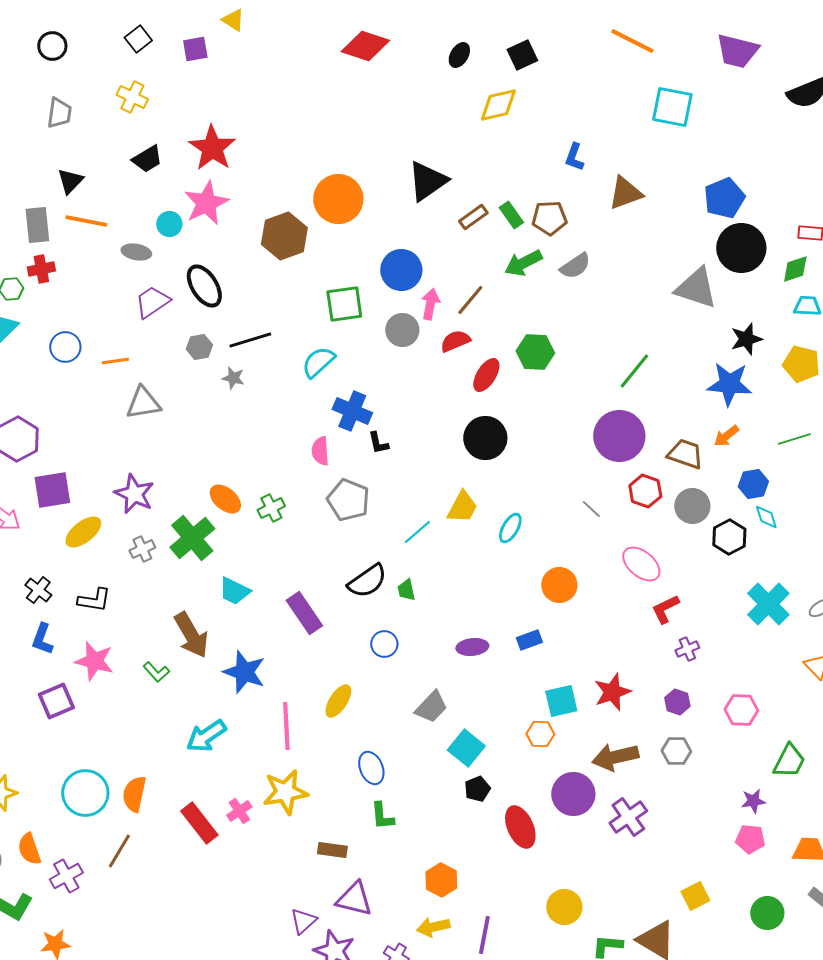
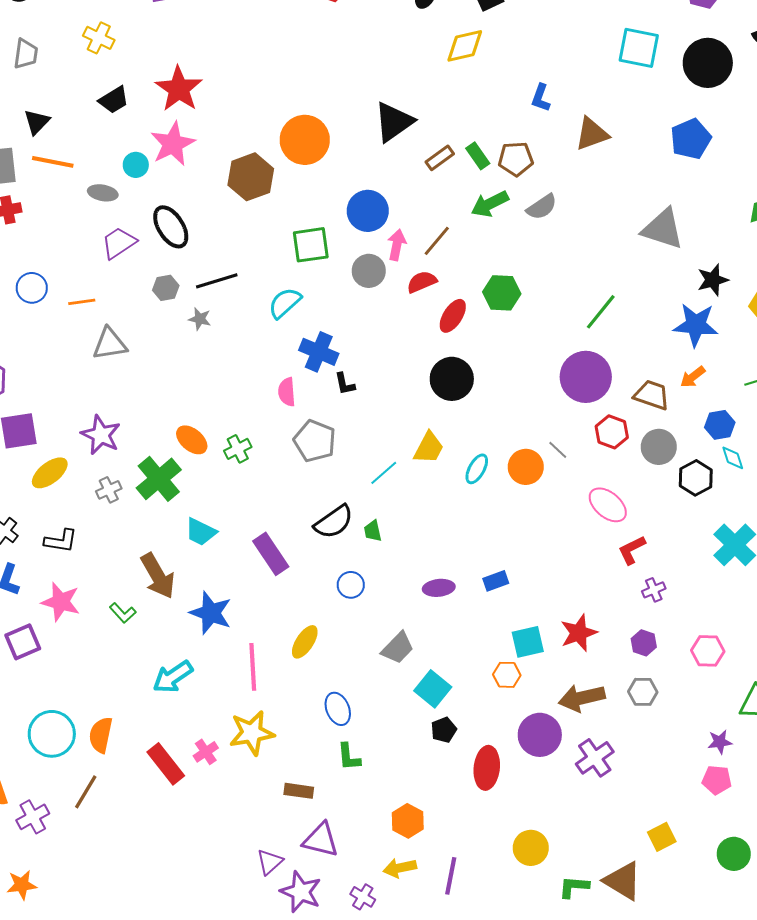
black circle: (741, 248) -> (708, 63), moved
orange circle: (559, 585) -> (526, 467), moved
red ellipse: (520, 827) -> (487, 768), turned 30

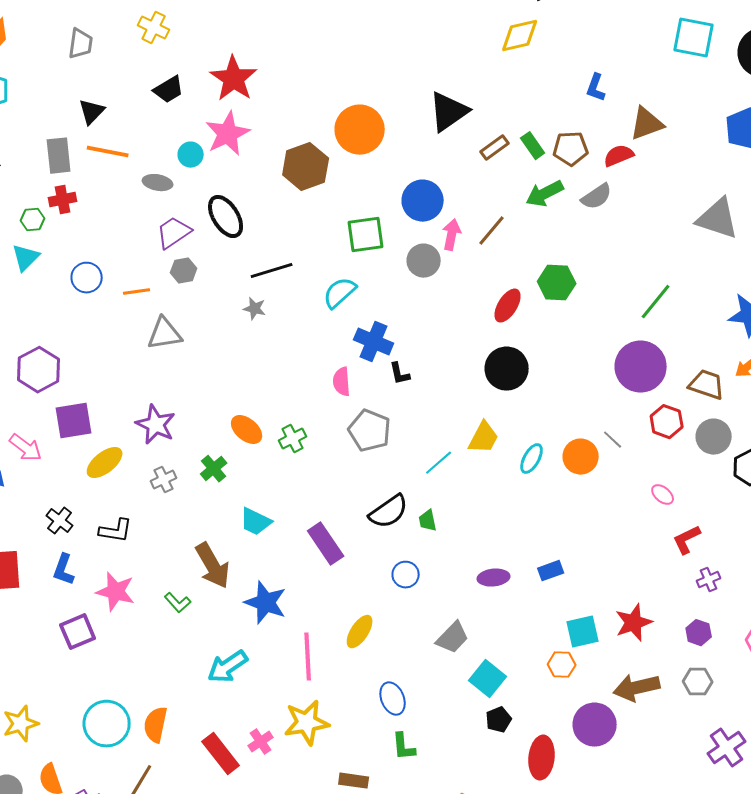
red semicircle: (422, 282) -> (619, 156), moved
gray hexagon: (166, 288) -> (184, 271), moved
green cross: (159, 479) -> (214, 469), size x0.6
pink ellipse: (608, 505) -> (663, 495), size x0.6
purple cross: (595, 758) -> (727, 748), moved

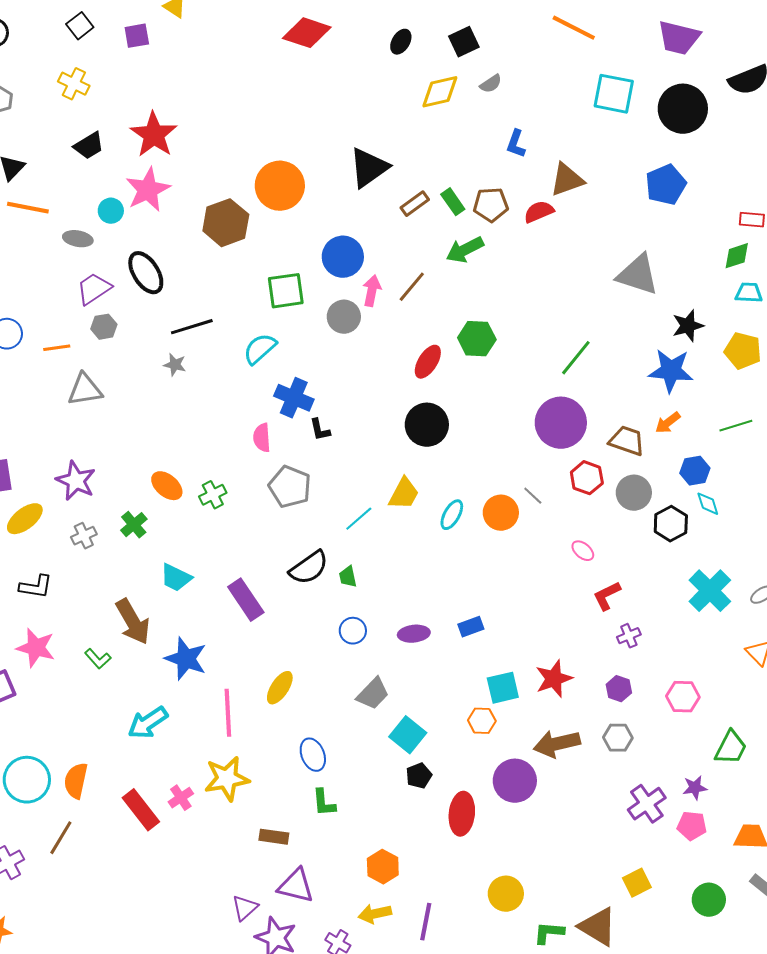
gray semicircle: (597, 197) -> (491, 84), moved, size x0.7
blue circle: (406, 575) -> (353, 631), moved

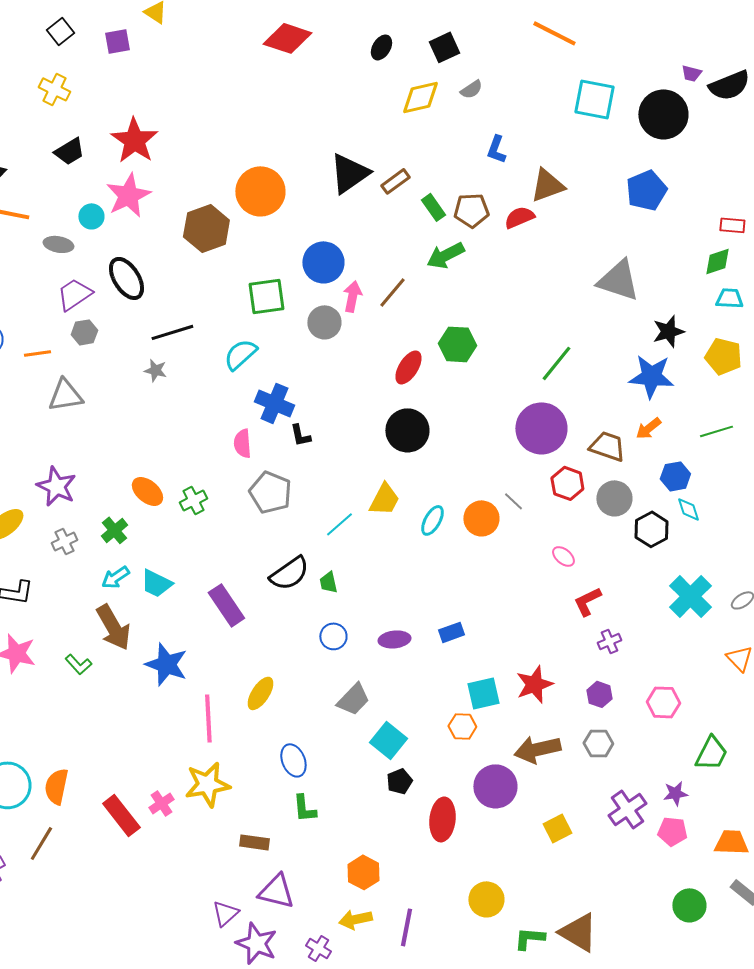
purple trapezoid: (679, 38) -> (691, 73), moved, size x0.5
brown rectangle: (415, 204) -> (395, 181), moved
cyan arrow: (148, 723) -> (115, 577), moved, size x0.7
yellow square: (637, 883) -> (557, 828), moved

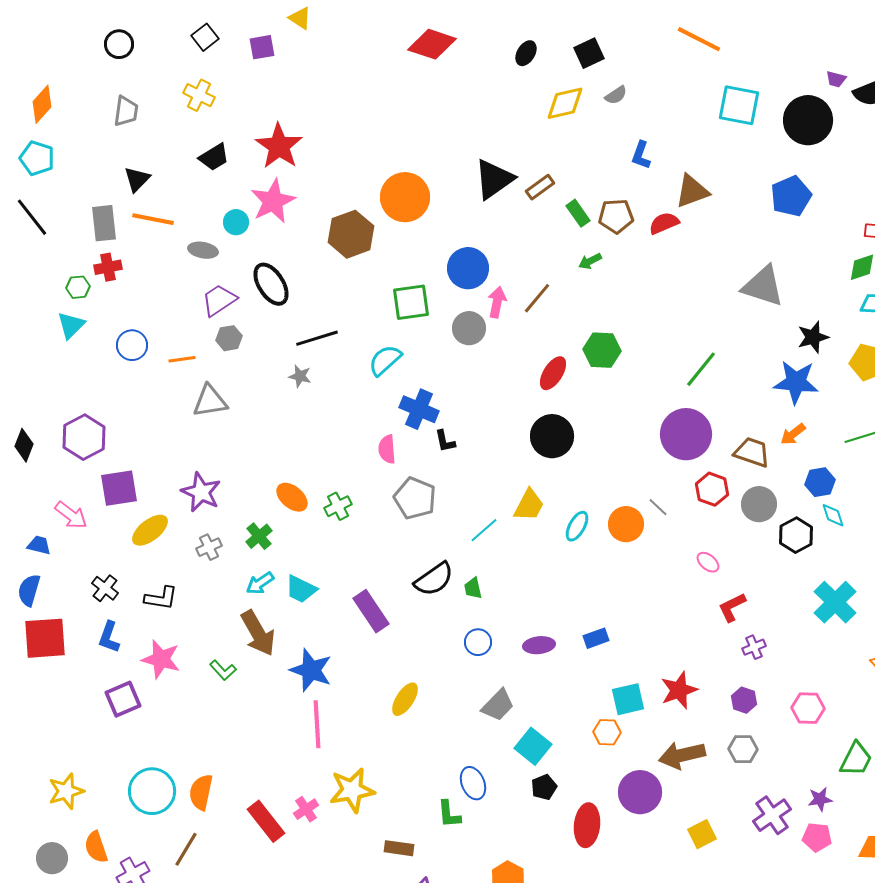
green arrow: (445, 255) -> (590, 261), size x0.6
pink line: (208, 718) -> (317, 724), moved
blue ellipse: (293, 760) -> (473, 783), moved

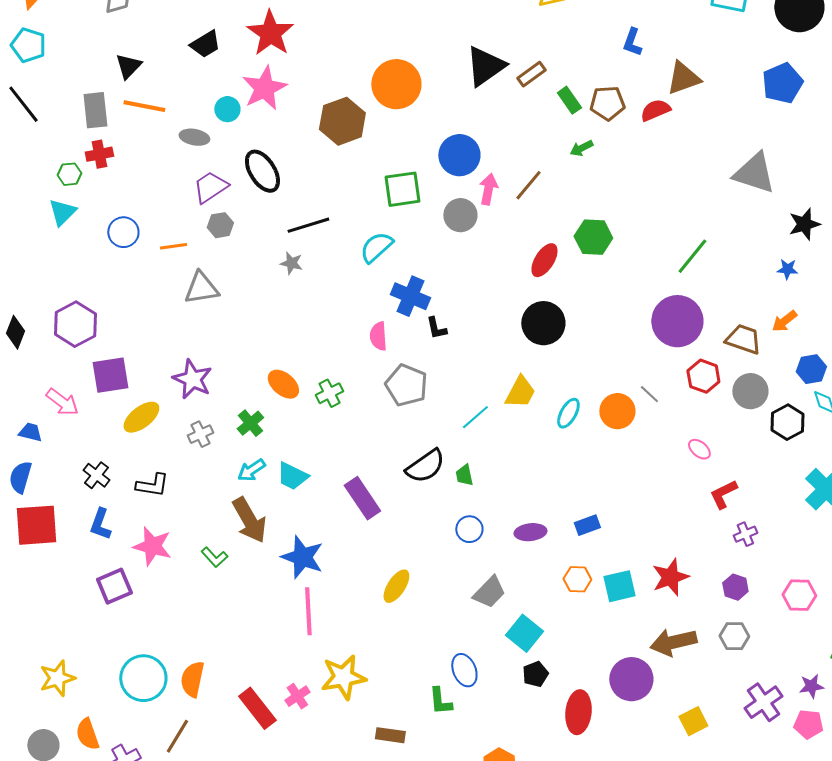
blue star: (796, 382) -> (787, 269), size x0.5
orange hexagon: (607, 732) -> (577, 579), moved

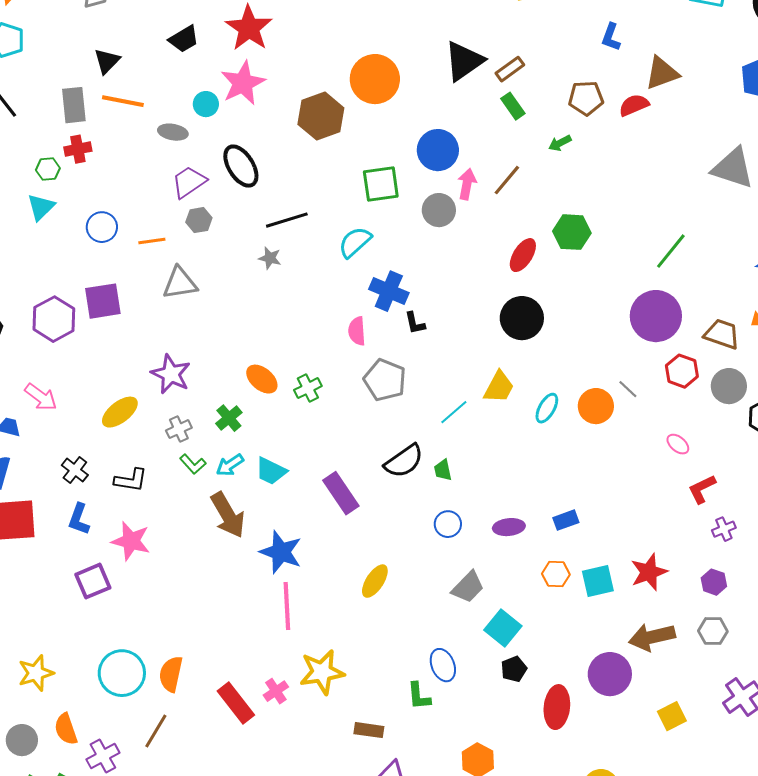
green rectangle: (569, 100) -> (513, 106), moved
purple square: (110, 375) -> (103, 301), moved
green L-shape: (214, 557) -> (193, 464), moved

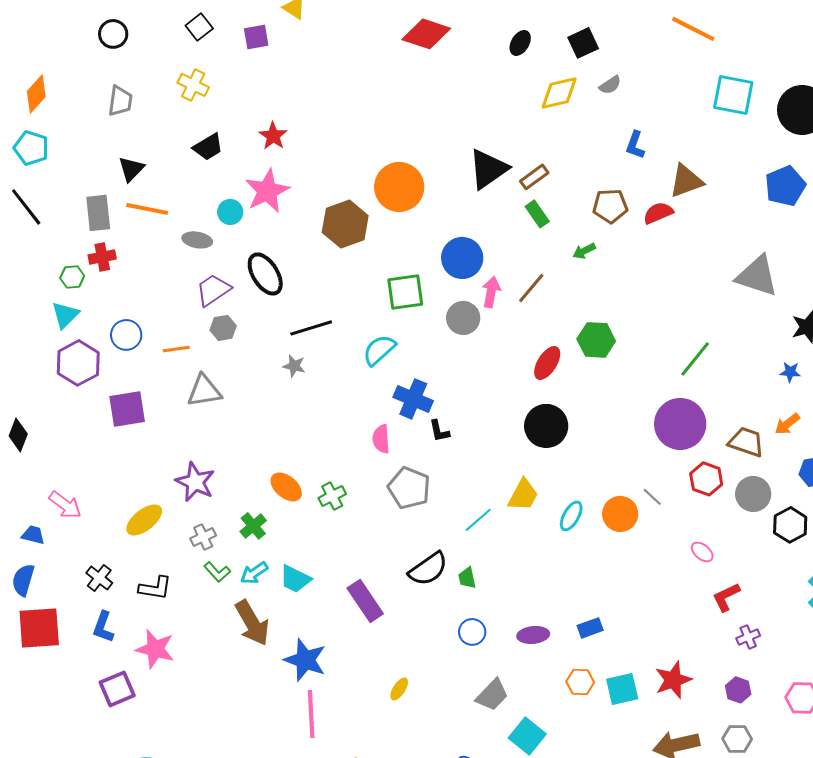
red star: (249, 28) -> (273, 136), size x0.6
purple hexagon: (54, 319) -> (78, 363), moved
yellow ellipse: (375, 581) -> (399, 689), size x0.7

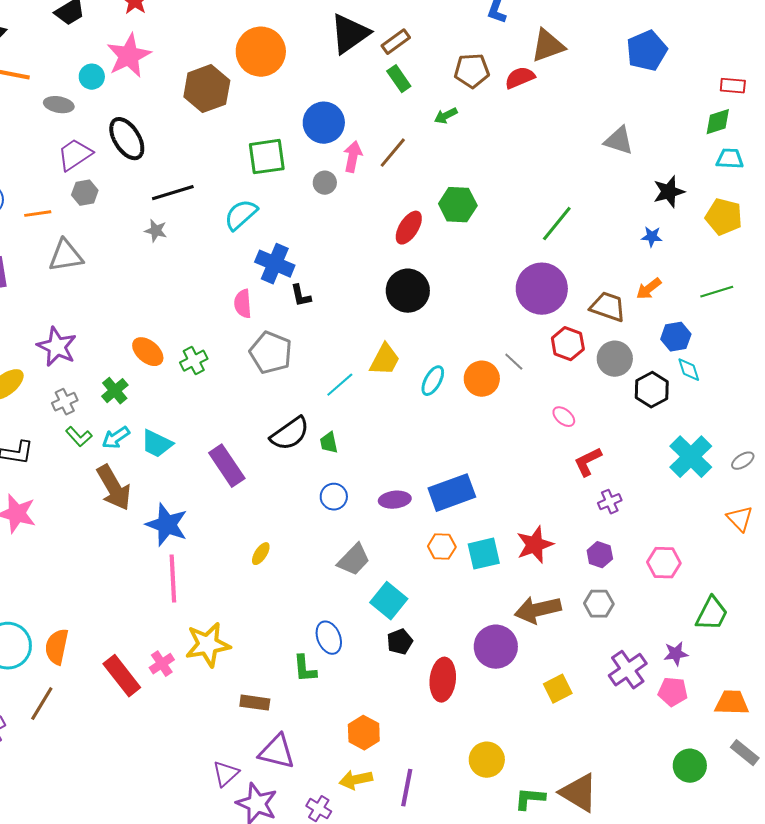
gray triangle: (757, 276) -> (619, 141), size x0.7
gray circle: (463, 318) -> (325, 183), size x0.7
blue rectangle: (590, 628) -> (452, 493), size x1.8

